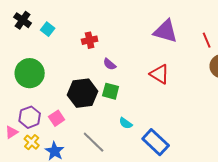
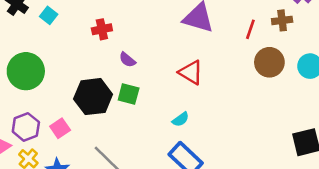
red line: (207, 40) -> (250, 29), turned 42
cyan semicircle: (126, 123) -> (181, 119), moved, turned -72

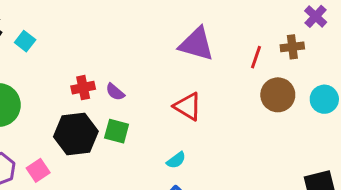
red cross: (102, 29) -> (83, 88), moved

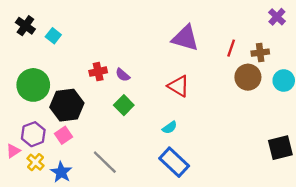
brown cross: (292, 47) -> (260, 53), moved
green square: (117, 131) -> (124, 105), turned 30
black hexagon: (76, 134) -> (67, 105), moved

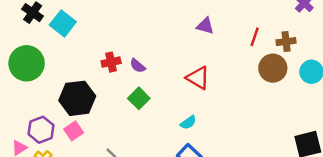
cyan square: (53, 36) -> (63, 23), size x1.5
purple triangle: (185, 38) -> (205, 26), size x0.6
green circle: (33, 85) -> (27, 63), moved

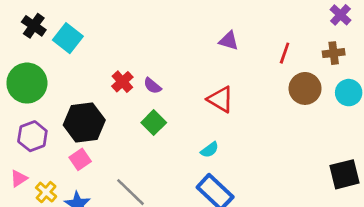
brown cross: (286, 42) -> (334, 53), moved
red cross: (111, 62) -> (122, 82), turned -30
purple hexagon: (41, 130) -> (32, 136), moved

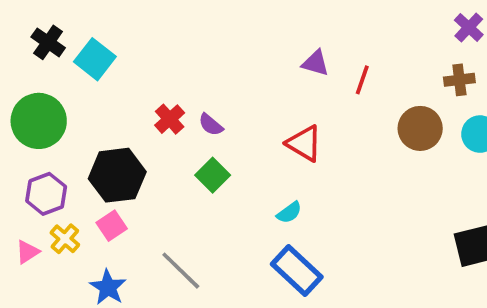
red line: (285, 53) -> (362, 80), moved
yellow cross: (46, 192) -> (65, 239), moved

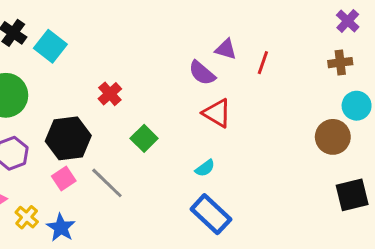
purple semicircle: (211, 125) -> (202, 73), moved, size x1.4
brown circle: (420, 128) -> (333, 137), moved
yellow cross: (65, 239) -> (27, 217), moved
gray line: (181, 271) -> (107, 183), moved

